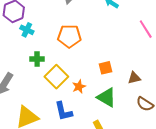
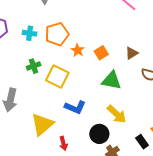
cyan cross: (27, 30) -> (30, 33), moved
orange star: (79, 87) -> (78, 50), moved
blue L-shape: (64, 111) -> (75, 107), turned -35

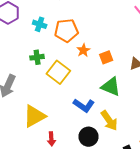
blue L-shape: (75, 107) -> (84, 105), moved

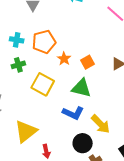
green cross: (37, 57) -> (18, 65), moved
green triangle: (111, 87) -> (81, 88), moved

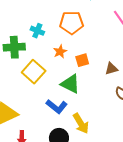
cyan cross: (17, 40) -> (37, 31), moved
orange pentagon: (44, 42) -> (72, 23), moved
green cross: (18, 65) -> (14, 47), size x1.5

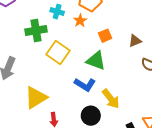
orange star: (60, 52) -> (80, 21), moved

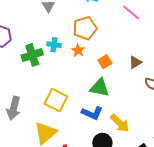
green cross: (36, 30) -> (32, 55), moved
yellow square: (58, 53) -> (56, 100), moved

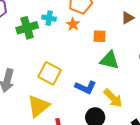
orange square: (105, 62) -> (100, 36), turned 32
brown triangle: (135, 62) -> (128, 18), moved
green triangle: (100, 88) -> (109, 60), moved

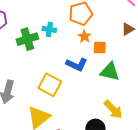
orange star: (73, 24) -> (84, 36), moved
blue L-shape: (86, 87) -> (77, 64), moved

